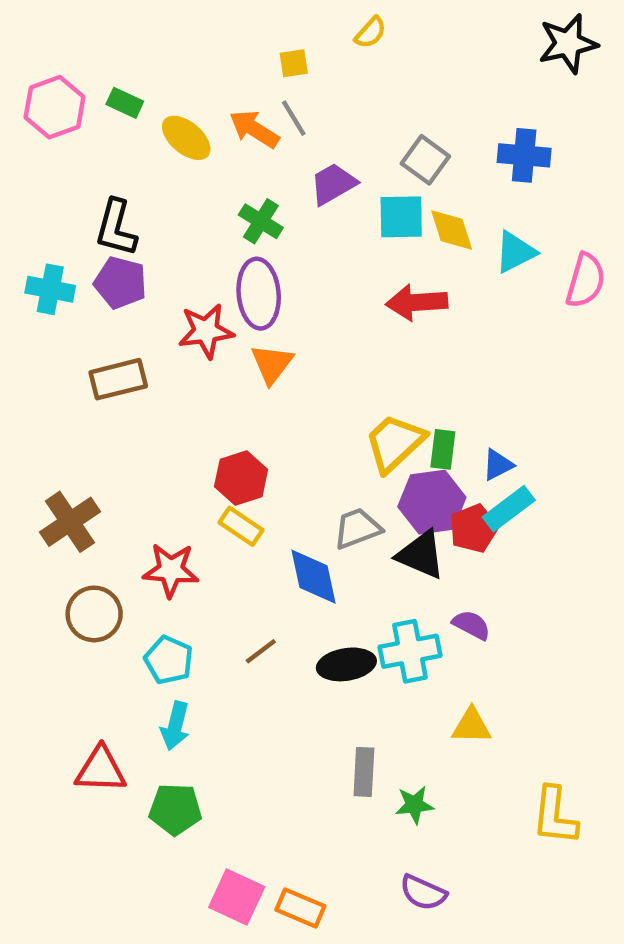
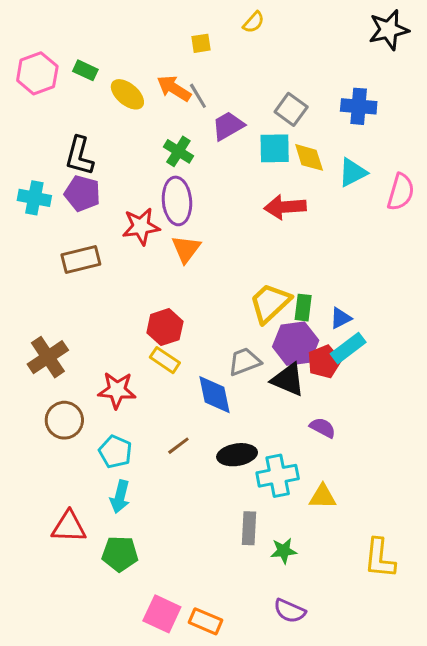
gray line: (294, 118) -> (198, 96), moved
cyan cross: (410, 651) -> (278, 476), moved

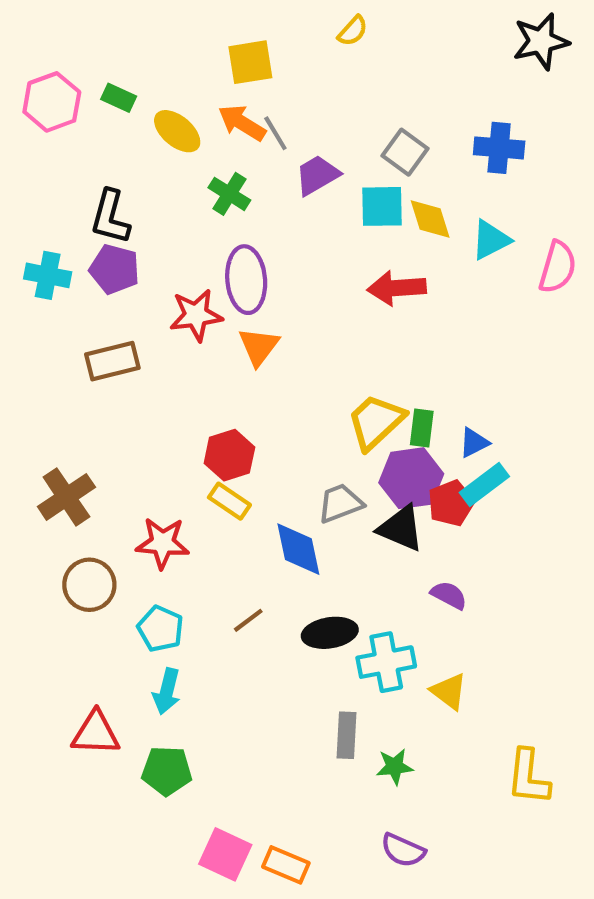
yellow square: (201, 43) -> (250, 62), moved, size x1.6
green cross: (178, 151) -> (229, 194), moved
yellow triangle: (323, 497) -> (449, 691), turned 36

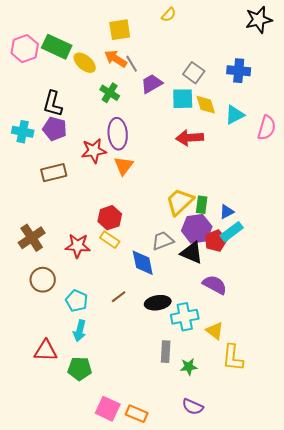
green rectangle: (119, 98) -> (57, 47), size x1.8
red star: (163, 543) -> (78, 246), moved
purple semicircle: (449, 595) -> (215, 285), size x1.4
yellow L-shape: (528, 777) -> (233, 358), moved

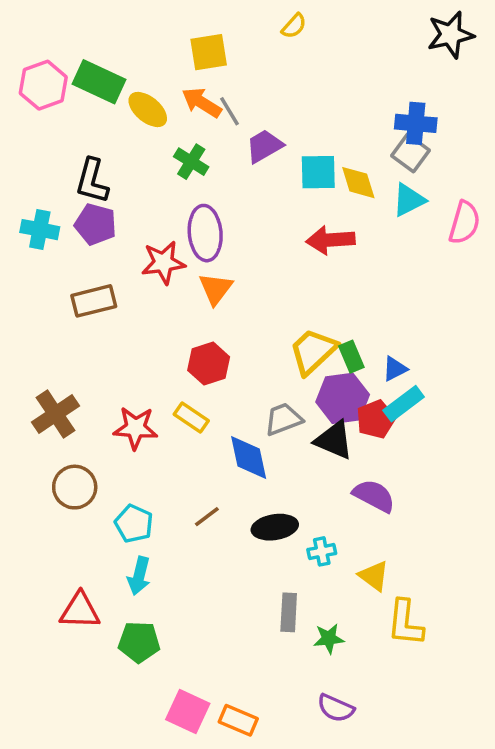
gray square: (194, 73) -> (410, 153), moved
green rectangle: (202, 205) -> (351, 357), turned -30
red hexagon: (110, 218) -> (209, 364), moved
cyan cross: (185, 317) -> (322, 551), size x0.6

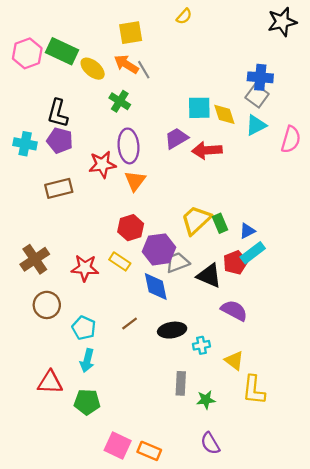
purple trapezoid: (264, 146) -> (176, 138), moved
purple hexagon: (343, 398) -> (159, 249), moved
purple semicircle: (336, 708) -> (210, 443), turned 35

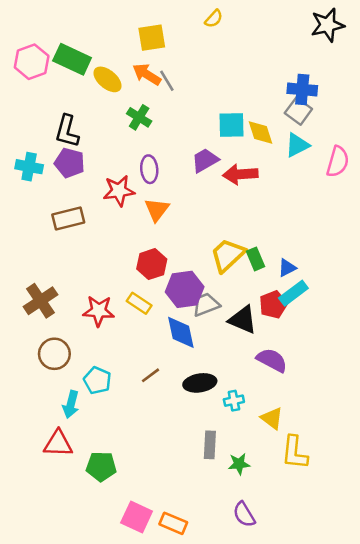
purple ellipse: (128, 146) -> (149, 169), size x0.7
cyan arrow: (87, 361) -> (71, 404), moved

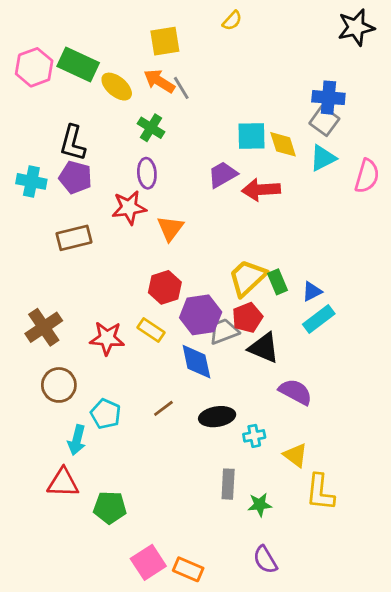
purple ellipse: (149, 169) -> (147, 173), moved
red pentagon: (273, 305) -> (247, 318), moved
pink square: (137, 517) -> (148, 562), turned 32

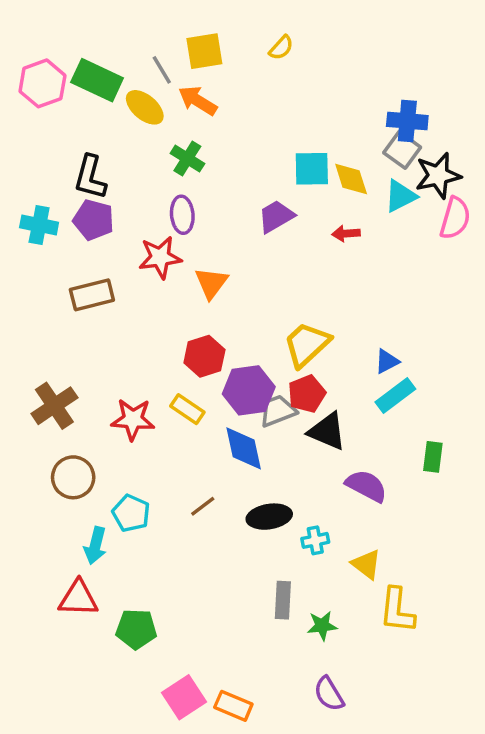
yellow semicircle: (232, 21) -> (281, 48), moved
black star: (356, 27) -> (438, 176), moved
gray line: (181, 88) -> (162, 70), moved
red arrow: (261, 190) -> (346, 234), moved, size x0.6
green rectangle: (278, 282) -> (433, 457), moved, turned 30

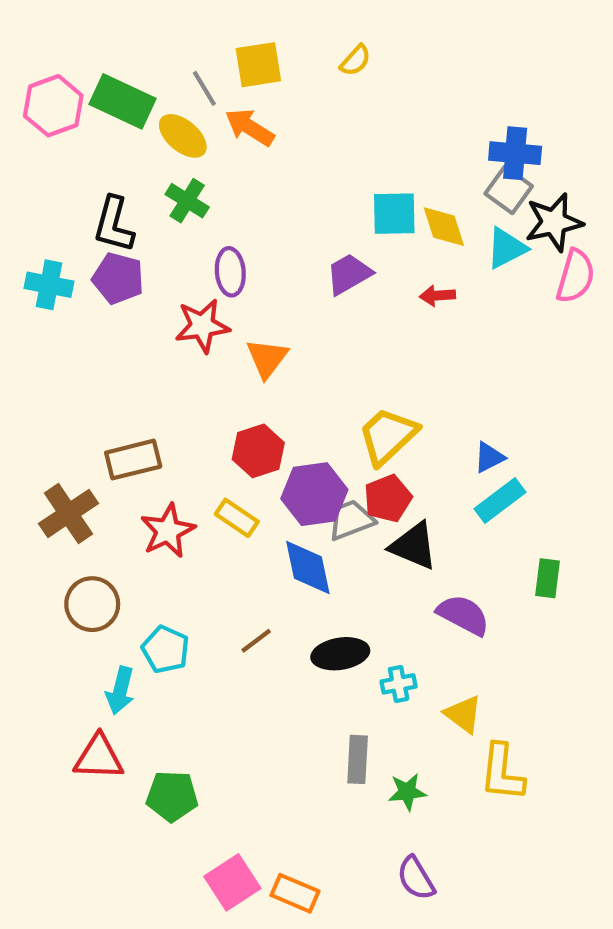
green cross: (187, 158) -> (187, 201), moved
brown rectangle: (92, 295) -> (133, 460), moved
red star: (133, 419) -> (168, 531), turned -30

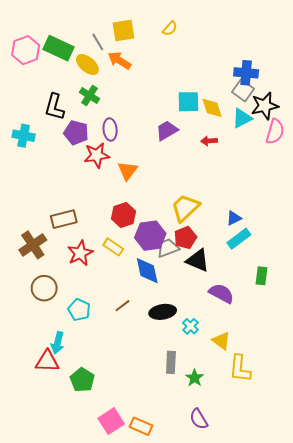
purple pentagon: (118, 278) -> (76, 133), moved
cyan cross: (399, 684) -> (190, 326), turned -35
cyan arrow: (120, 690) -> (58, 343), moved
green star: (407, 792) -> (195, 378), turned -30
green pentagon: (172, 796) -> (82, 380), turned 30

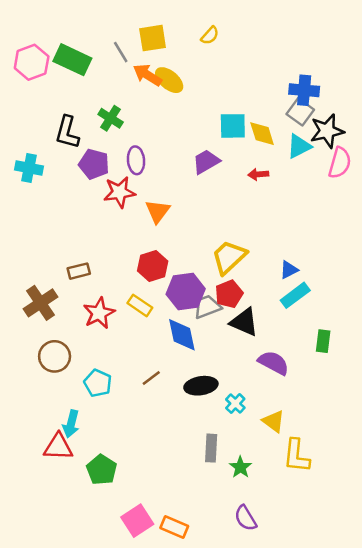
yellow ellipse: (87, 65) -> (169, 80), moved
brown rectangle: (64, 219) -> (79, 271), size x0.7

